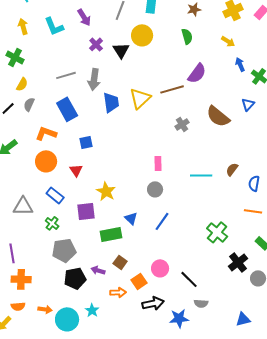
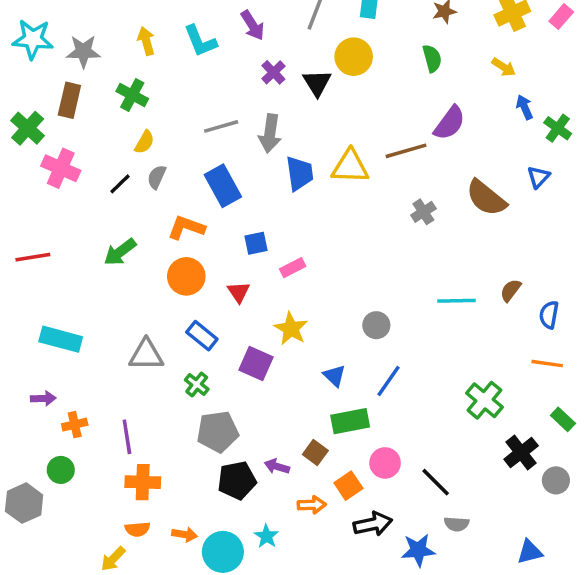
yellow triangle: (140, 98) -> (350, 167), turned 45
pink rectangle: (158, 163) -> (293, 268), moved, turned 64
purple square: (86, 211) -> (256, 364), turned 30
green rectangle: (111, 234) -> (350, 421), moved

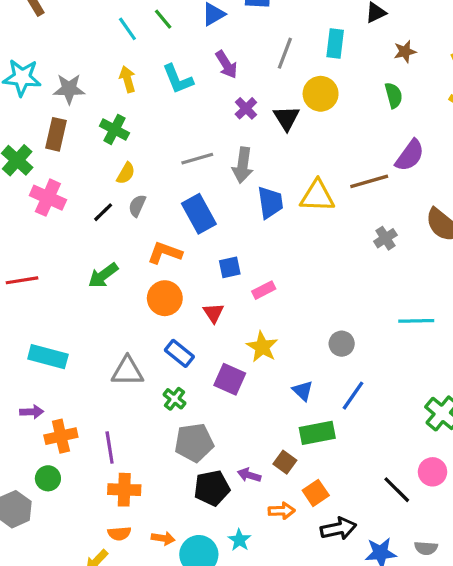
orange cross: (75, 425) -> (61, 436), size x1.4
pink circle: (385, 463) -> (433, 472), moved
gray semicircle: (457, 524) -> (426, 548), moved

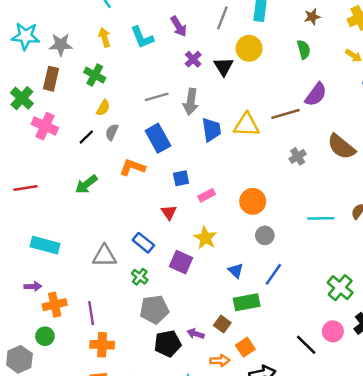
orange circle: (165, 298) -> (253, 201), moved

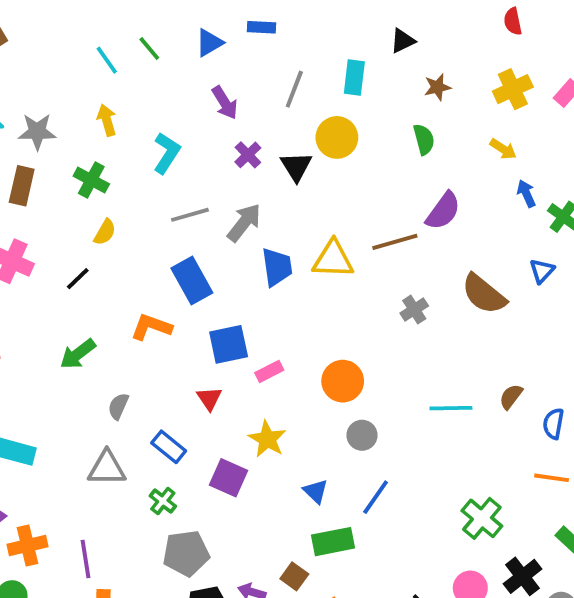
cyan L-shape: (142, 37) -> (167, 153), moved, turned -125
gray arrow: (191, 102) -> (244, 223), turned -150
gray semicircle: (112, 132) -> (118, 406), moved
blue square: (181, 178) -> (229, 344), size x1.5

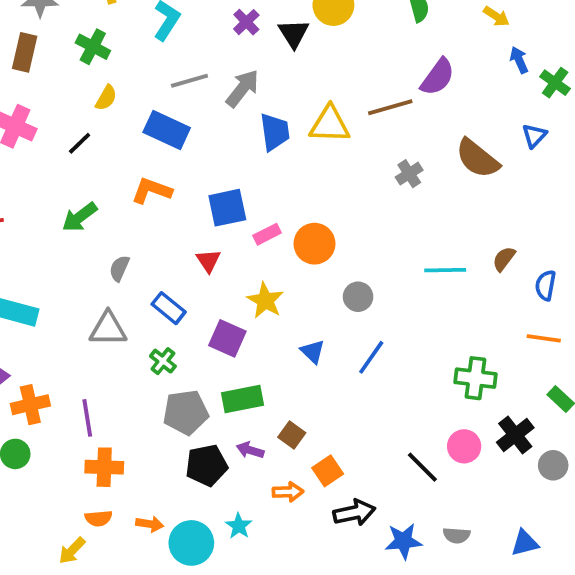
blue rectangle: (192, 281) -> (167, 130), moved, turned -36
orange circle: (343, 381) -> (314, 244), moved
green cross: (482, 518) -> (475, 378), turned -33
green rectangle: (333, 542) -> (242, 399), moved

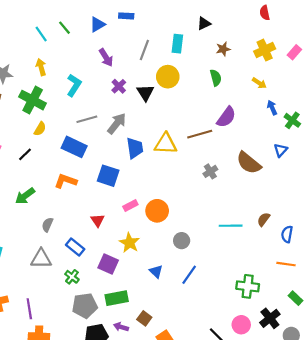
green cross: (93, 47) -> (33, 100), size x1.4
blue square: (227, 208) -> (108, 176), moved, turned 30

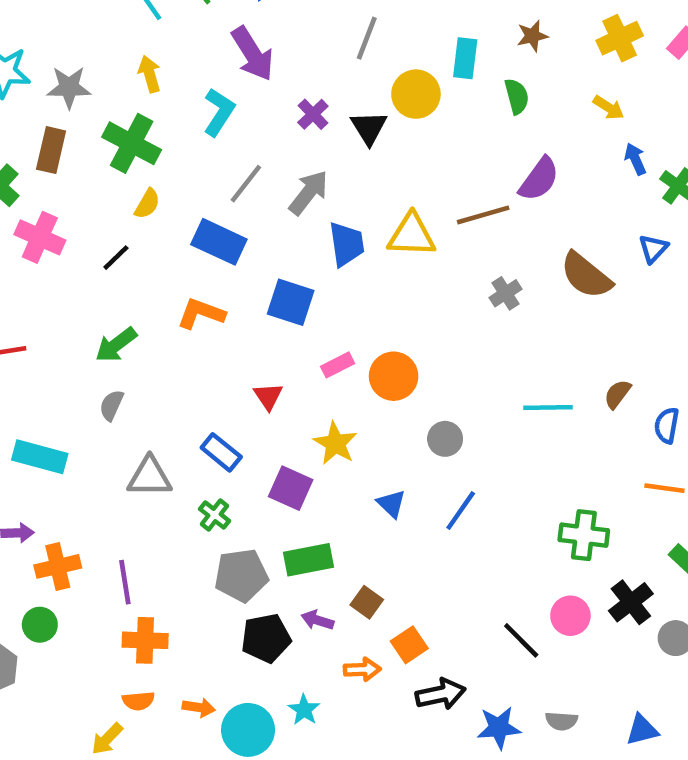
cyan rectangle: (177, 44) -> (465, 58), moved
purple arrow: (106, 57) -> (253, 54), moved, size x1.4
gray line: (87, 119) -> (246, 184), turned -36
gray semicircle: (47, 225) -> (111, 405), moved

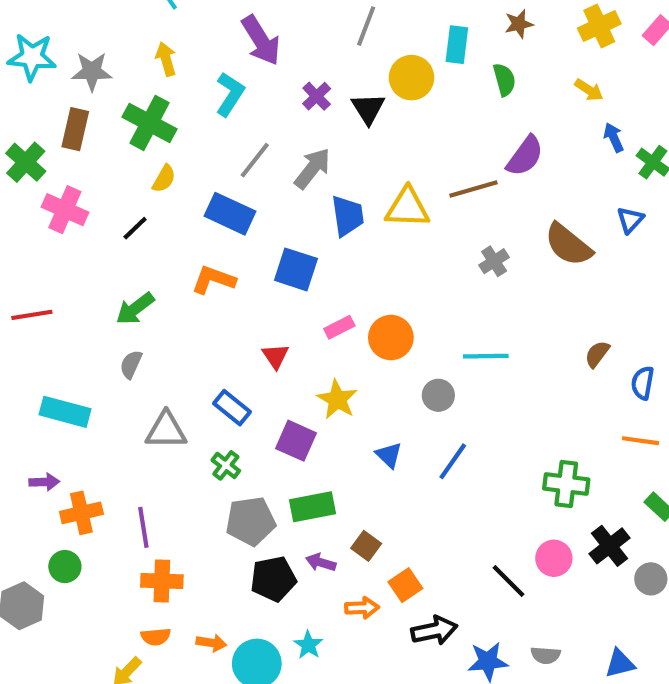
cyan line: (548, 408) -> (486, 356), moved

